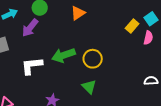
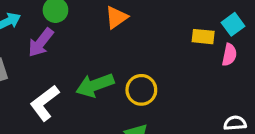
yellow rectangle: (132, 26) -> (203, 37), turned 56
white L-shape: (32, 66) -> (45, 103), turned -30

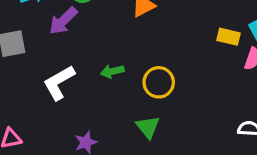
green arrow: (95, 85) -> (112, 71), size x0.6

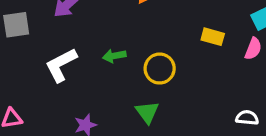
yellow rectangle: (229, 37) -> (213, 37), moved

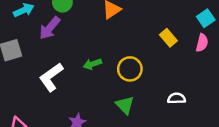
yellow rectangle: (213, 37) -> (168, 38), turned 42
white semicircle: (247, 118) -> (176, 98), moved

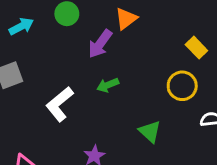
purple arrow: (50, 28) -> (100, 44), moved
yellow circle: (130, 69) -> (182, 86), moved

